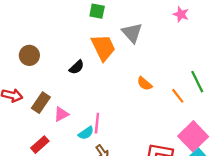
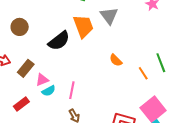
black semicircle: (77, 67) -> (59, 41), size x1.6
cyan semicircle: (86, 133) -> (49, 91), moved

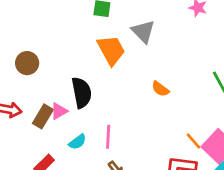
black semicircle: (59, 41) -> (82, 93), moved, turned -55
orange line: (143, 73) -> (193, 141), moved
pink triangle: (42, 80) -> (59, 111), moved

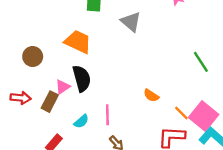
orange trapezoid: (111, 50) -> (78, 42), moved, turned -32
orange semicircle: (160, 89) -> (151, 95), moved
pink triangle: (59, 111) -> (63, 87), moved

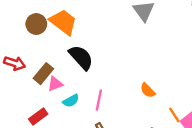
orange trapezoid: (78, 42) -> (63, 22), moved
black semicircle: (82, 78) -> (81, 57), turned -40
pink triangle: (63, 87) -> (55, 84), moved

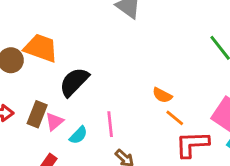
black semicircle: (81, 57) -> (74, 82), turned -76
orange line: (174, 115) -> (175, 118), moved

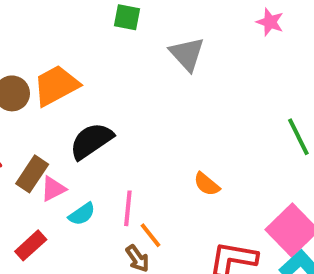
orange trapezoid: (41, 48) -> (56, 86), turned -60
orange line: (175, 118) -> (151, 235), moved

